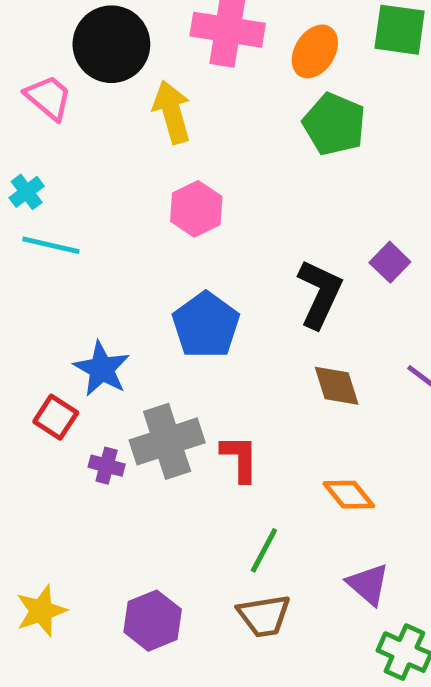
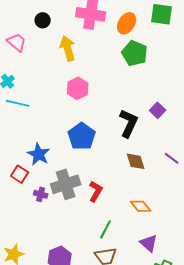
black circle: (111, 44) -> (43, 20), size x0.5
red L-shape: (240, 458) -> (96, 191), turned 30

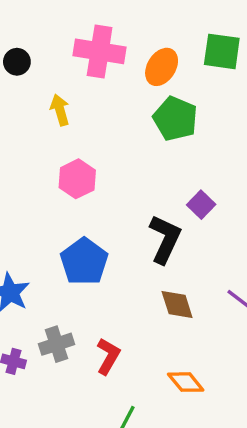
yellow arrow: (68, 48) -> (60, 110), size x0.7
purple square: (158, 110) -> (201, 205), moved
gray cross: (66, 184) -> (57, 344), size x0.7

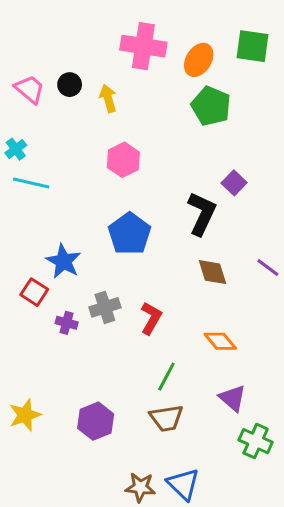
black circle: (17, 62) -> (70, 85), moved

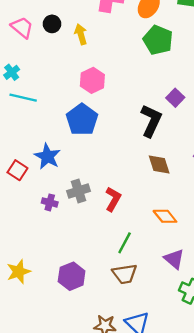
blue pentagon: (130, 234) -> (82, 120), moved
red square: (34, 292) -> (17, 170), moved

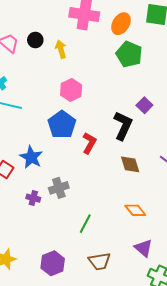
red L-shape: (113, 199) -> (89, 143), moved
green line: (125, 243) -> (85, 224), moved

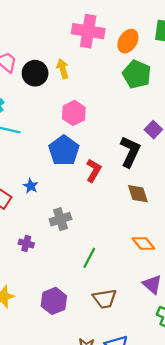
black circle: (35, 40) -> (35, 73), moved, size x1.5
blue star: (31, 157) -> (31, 186), size x0.6
purple cross: (33, 198) -> (26, 243), moved

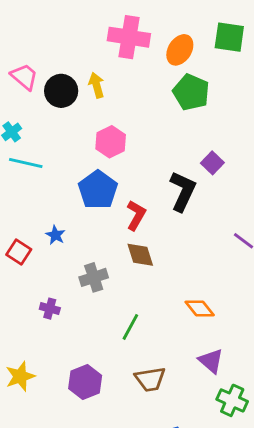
brown diamond: (138, 194) -> (140, 255), moved

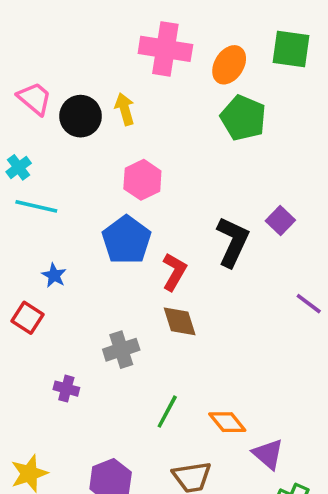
purple square: (212, 163) -> (280, 221), moved
blue star: (55, 235) -> (54, 275), moved
orange diamond: (200, 309) -> (227, 422), moved

